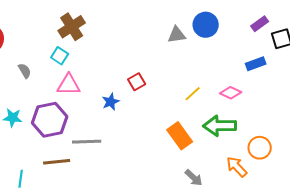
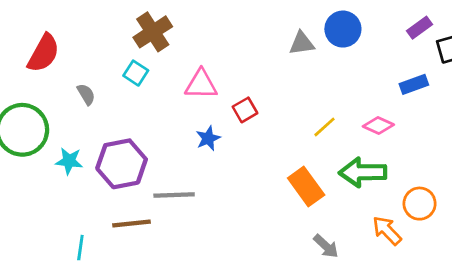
pink triangle: (69, 85) -> (201, 84), moved

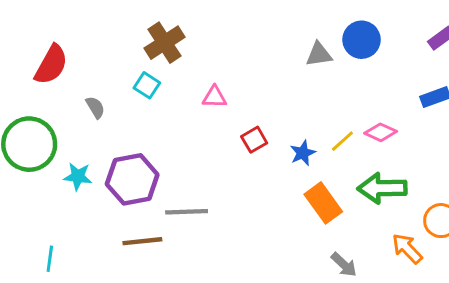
pink triangle: (201, 84) -> (214, 97), size x0.7
red square: (245, 110) -> (254, 140), moved
pink diamond: (378, 126) -> (381, 132), moved
blue star: (208, 138) -> (303, 153), moved
cyan line: (80, 248) -> (50, 259), moved

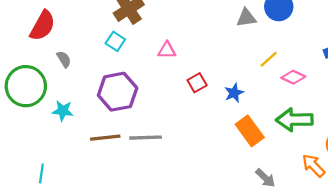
gray semicircle: (95, 107) -> (64, 59), moved
yellow line: (342, 141) -> (269, 59), moved
purple hexagon: (132, 179) -> (118, 92), moved
brown line: (142, 241) -> (105, 138), moved

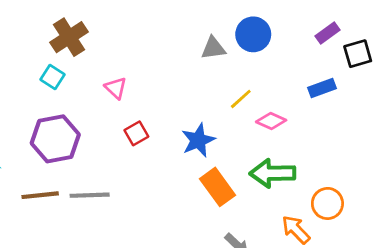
pink triangle: (167, 50) -> (116, 88), turned 42
red square: (197, 83) -> (136, 133), moved
blue star: (234, 93) -> (198, 140), size x1.4

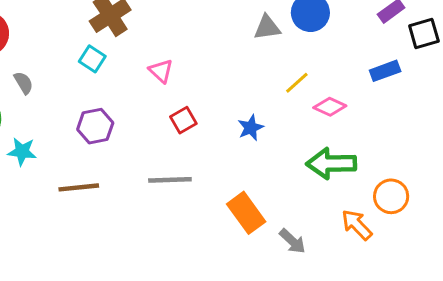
purple hexagon: (55, 139) -> (95, 126), size x0.7
blue star: (198, 140) -> (251, 128), size x0.7
orange rectangle: (217, 187) -> (246, 213), moved
gray line: (90, 195) -> (170, 180), moved

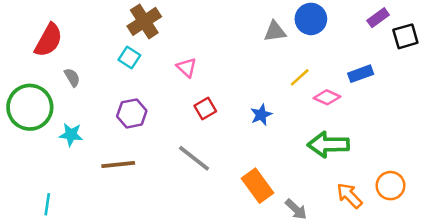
blue rectangle: (385, 71) -> (361, 74), moved
gray line: (170, 180) -> (194, 158), turned 40
orange circle: (391, 196) -> (390, 186), moved

